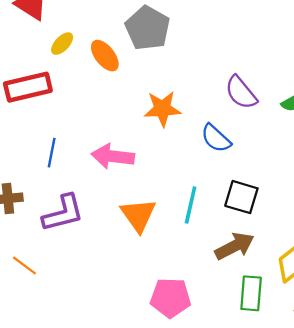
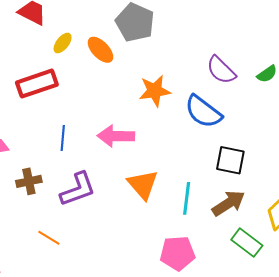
blue semicircle: (216, 138) -> (203, 112), size x1.4
cyan line: (191, 205) -> (187, 198), moved
green rectangle: (251, 293) -> (247, 243), turned -52

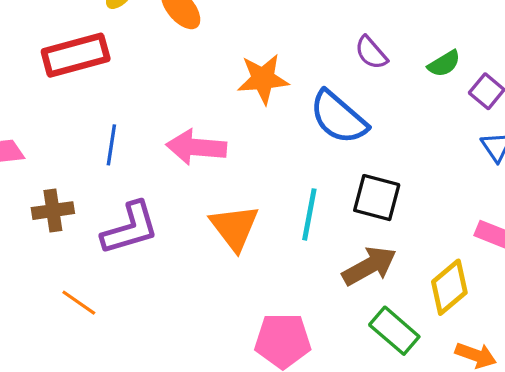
purple semicircle: (221, 70) -> (371, 53), size x0.7
cyan line: (187, 198) -> (309, 214), moved

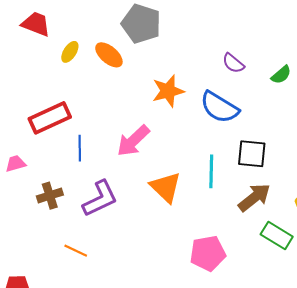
red rectangle: (76, 55) -> (50, 118), moved
green semicircle: (444, 64) -> (281, 75), moved
pink arrow: (196, 147) -> (133, 141), turned -39

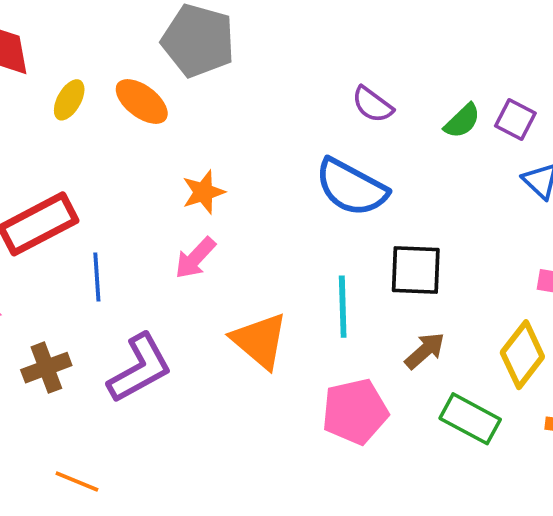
orange star: (168, 91) -> (203, 192), moved, size x0.7
pink arrow: (133, 141) -> (195, 258), size x0.7
brown arrow: (254, 197) -> (425, 351), size x0.7
orange line: (76, 251) -> (77, 481), moved
pink pentagon: (208, 253) -> (355, 412), moved

